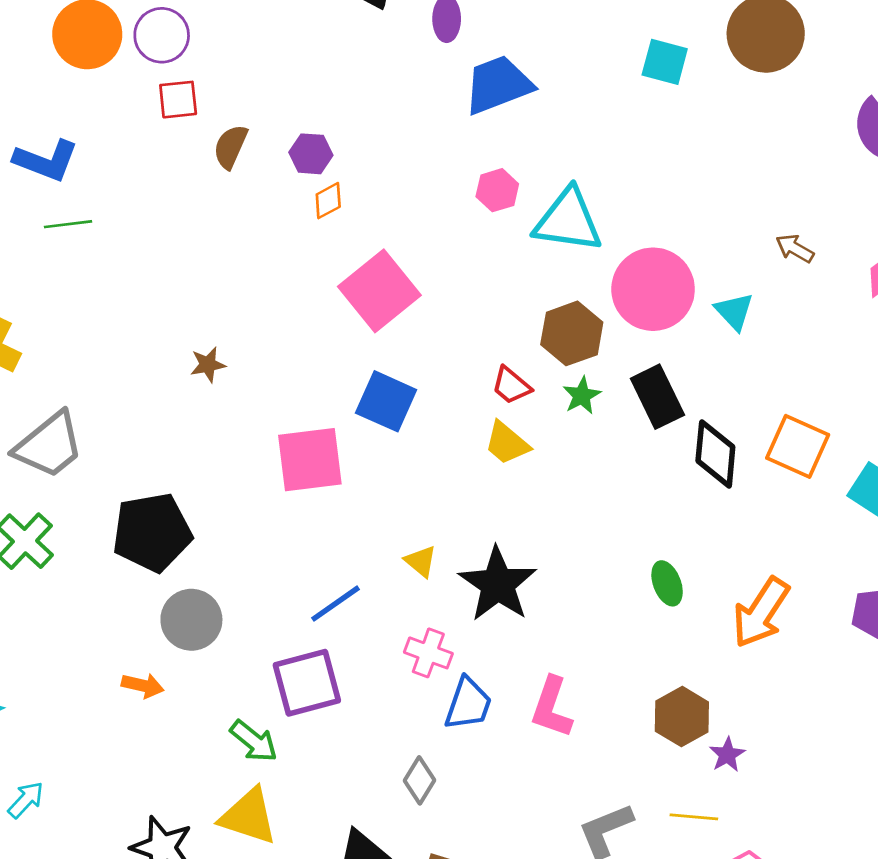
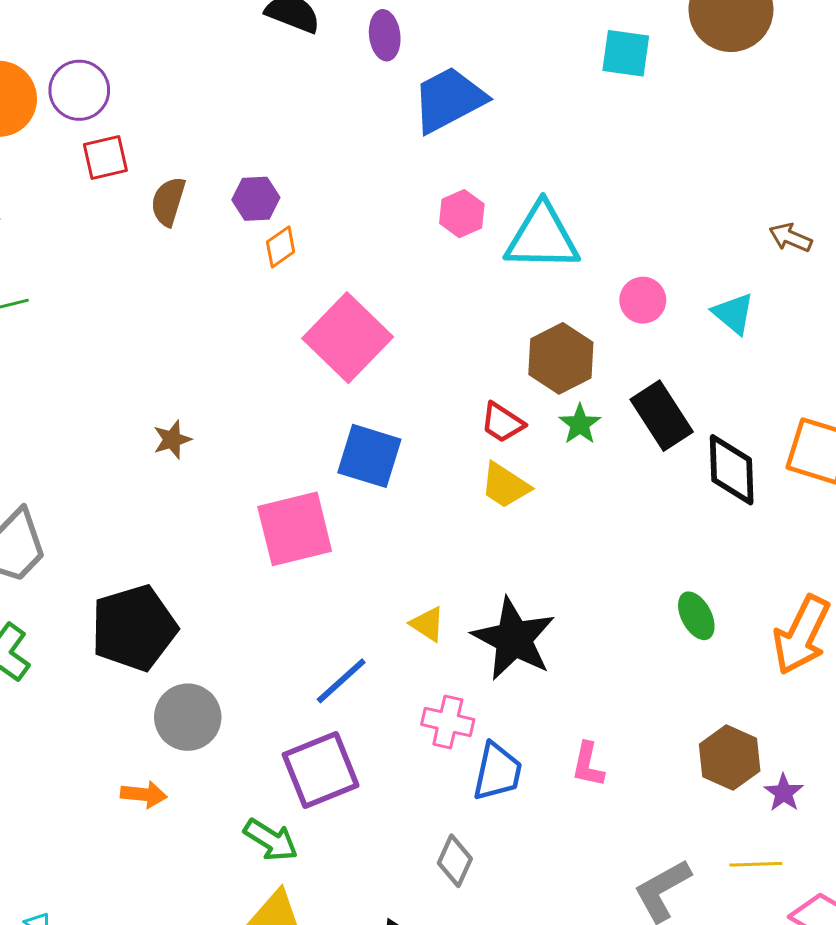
pink circle: (653, 289) -> (643, 300), size x0.5
pink L-shape: (552, 707) -> (588, 765), size x0.7

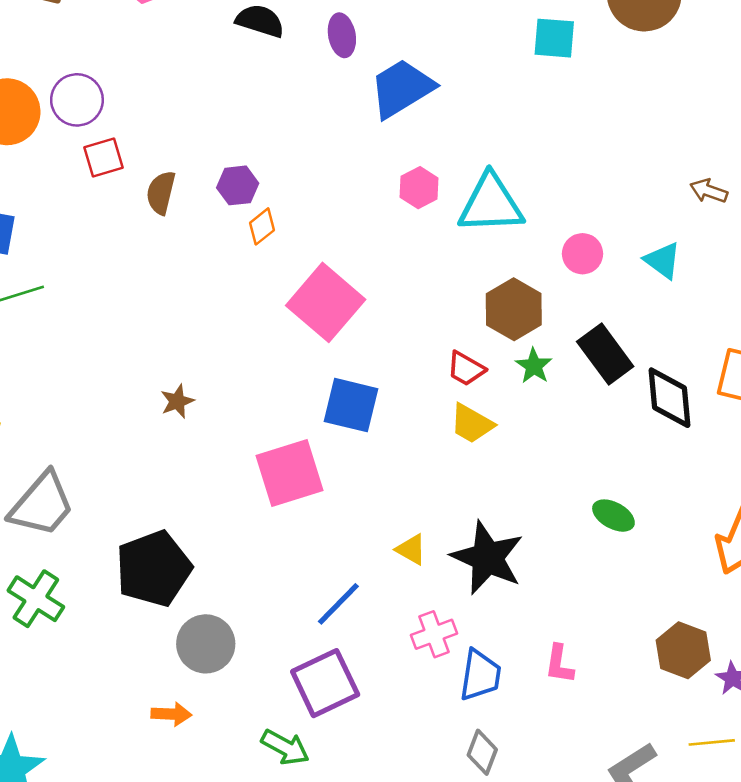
green ellipse: (696, 616) -> (613, 516), moved, turned -30
pink cross: (448, 722) -> (434, 634), turned -30
gray diamond: (455, 861) -> (482, 752), moved

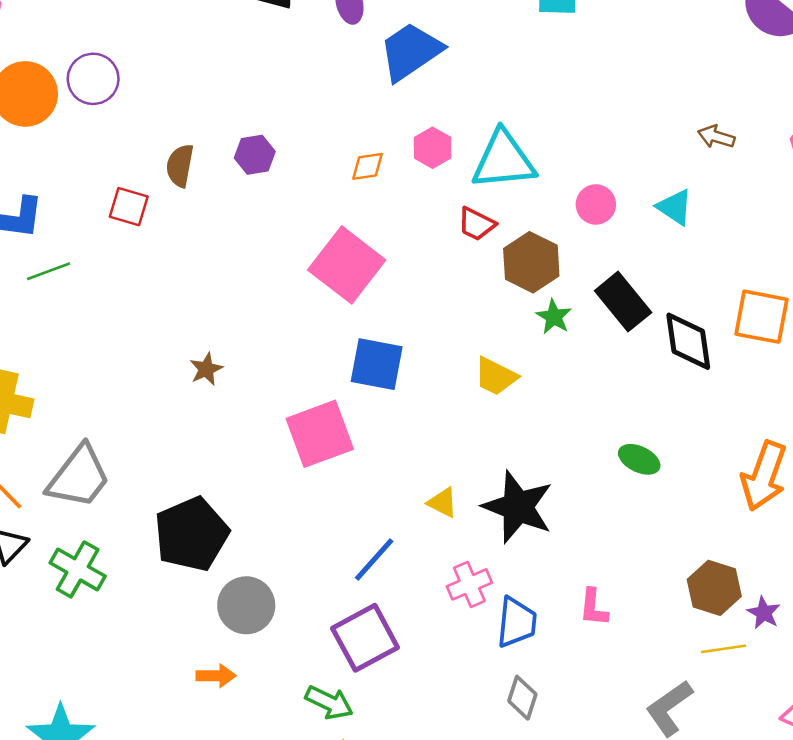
red square: (104, 157) -> (129, 207), moved, turned 36
orange diamond: (262, 226) -> (367, 166), moved, turned 33
red trapezoid: (466, 369) -> (476, 224), moved
yellow line: (712, 742) -> (723, 649), moved

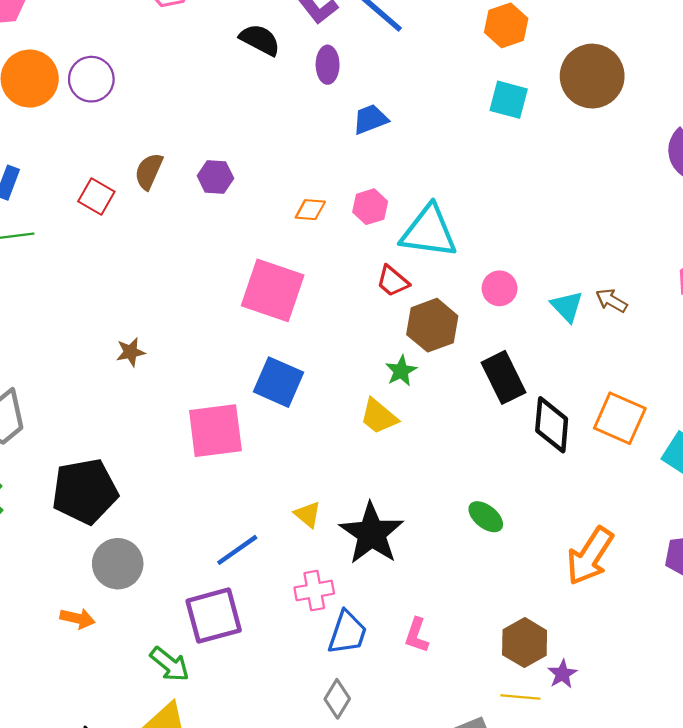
blue trapezoid: (411, 51) -> (370, 119), size x0.6
brown arrow: (716, 137) -> (611, 301), moved
pink square: (347, 265) -> (273, 290), turned -32
green star: (554, 317) -> (401, 371), moved

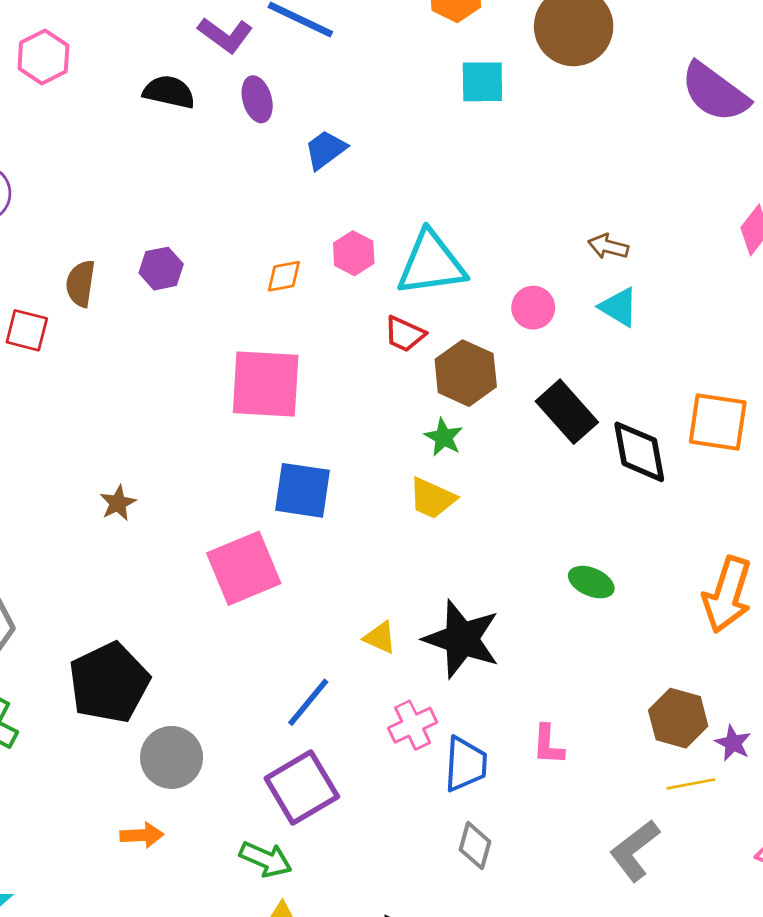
brown arrow: (611, 301) -> (608, 247), moved

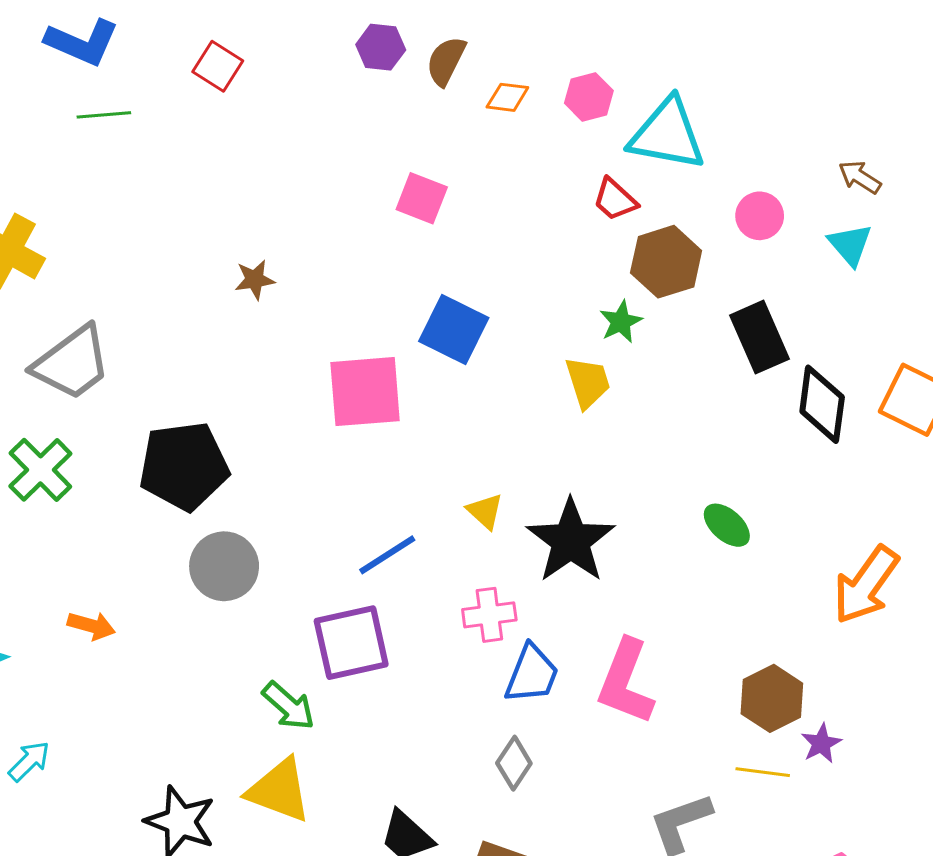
brown semicircle: (81, 283) -> (446, 61), moved
pink square: (266, 384) -> (422, 198), moved, size x0.6
yellow trapezoid: (432, 498) -> (588, 382), turned -150
pink L-shape: (548, 745) -> (626, 682), size x1.8
orange arrow: (142, 835) -> (91, 626), moved

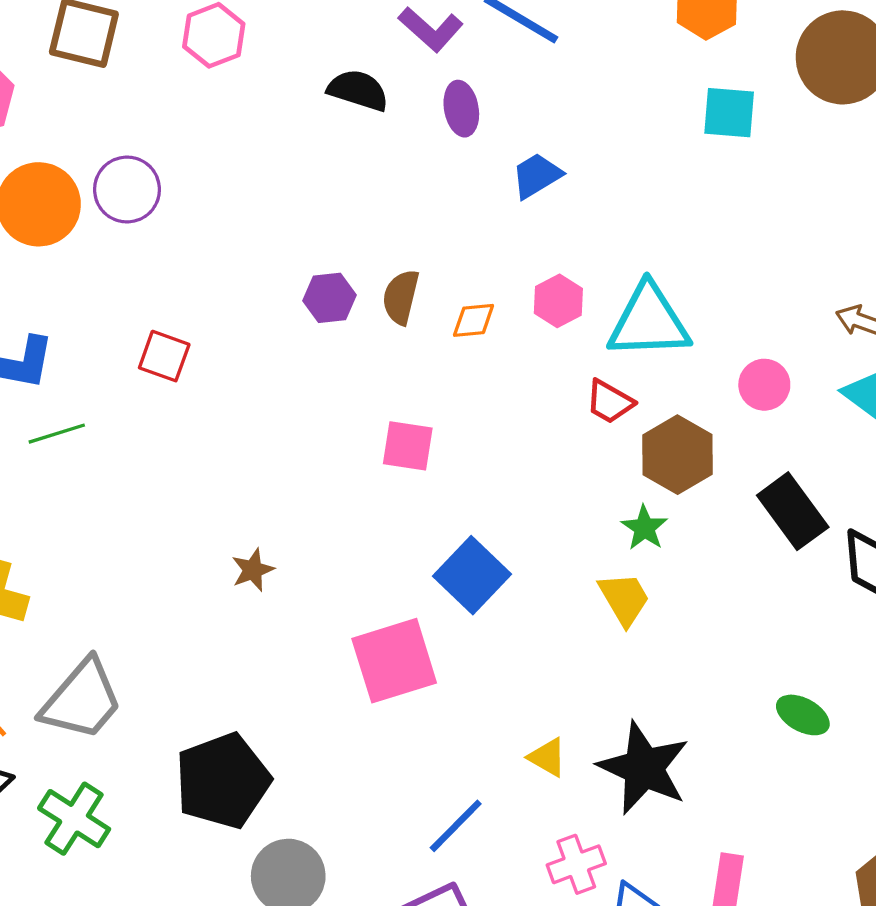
blue square: (454, 329) -> (472, 575), turned 30

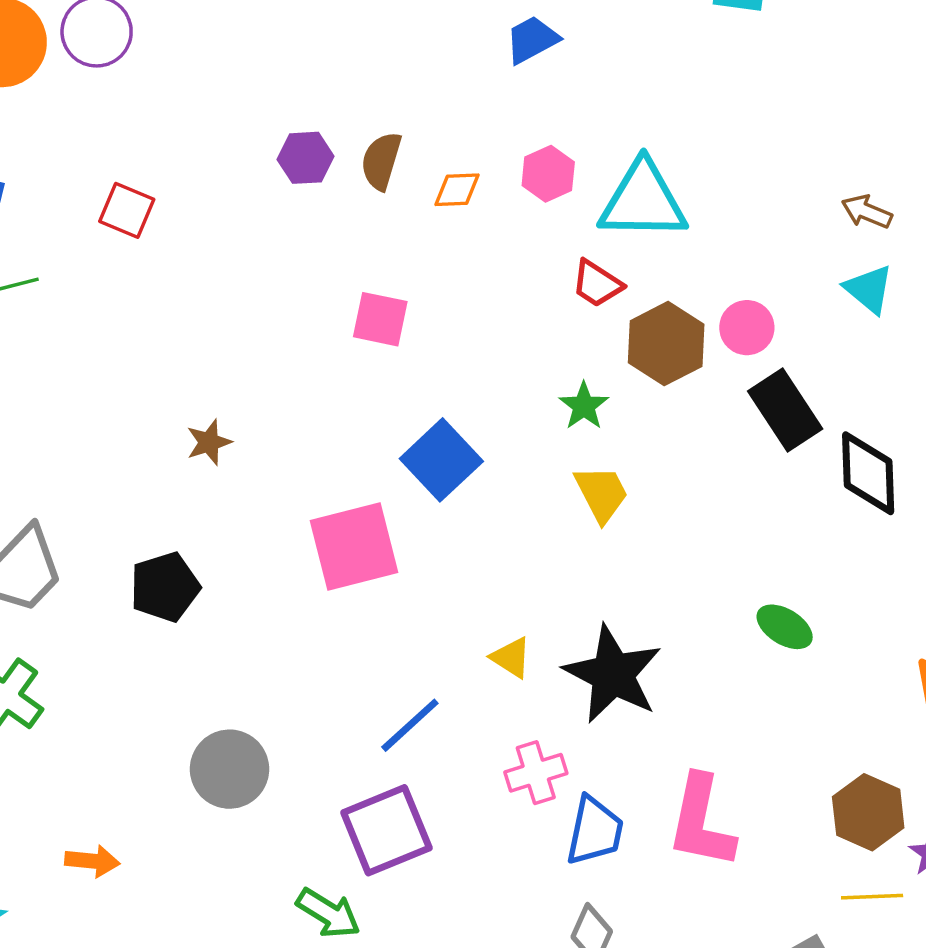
pink circle: (764, 385) -> (747, 328), moved
green star: (644, 528) -> (584, 406), moved
black pentagon: (223, 781) -> (165, 587), moved, size x0.7

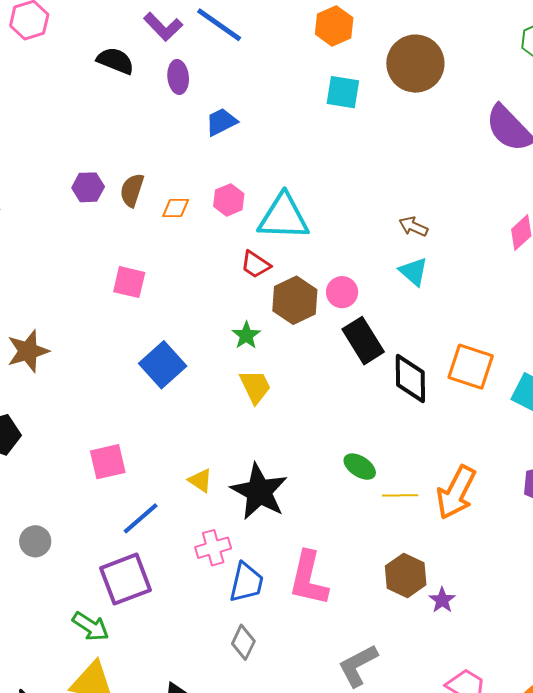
brown star: (209, 442) -> (28, 351), size x1.6
pink square: (354, 546) -> (108, 462), moved, size x0.7
gray circle: (229, 769) -> (35, 541), size x0.7
yellow line: (872, 897) -> (400, 495), moved

